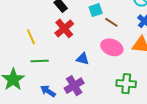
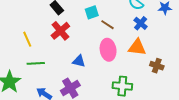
pink ellipse: (112, 47) -> (108, 50), turned 60

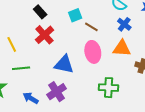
blue triangle: (79, 61) -> (64, 64), size x1.5

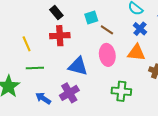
red cross: (44, 35) -> (60, 36), turned 36

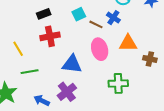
black rectangle: (56, 13) -> (44, 14), turned -64
blue cross: (140, 29) -> (113, 18), moved

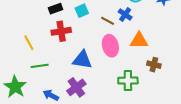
cyan square: (79, 14) -> (82, 11), moved
brown cross: (150, 59) -> (154, 65), moved

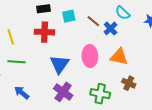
brown line: (108, 21) -> (93, 21), moved
blue triangle: (82, 60) -> (60, 64), turned 45
purple cross: (76, 87) -> (63, 92), moved, turned -30

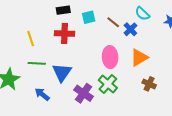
orange triangle: (119, 57) -> (139, 58), turned -42
blue triangle: (60, 64) -> (62, 72), moved
green cross: (100, 94) -> (108, 84), moved, turned 30

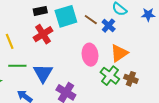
cyan square: (89, 17) -> (66, 16), size x1.6
red cross: (64, 34) -> (43, 34), turned -30
green cross: (108, 84) -> (110, 76), moved

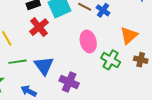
orange triangle: (119, 53) -> (129, 35), moved
brown cross: (131, 79) -> (141, 60), moved

